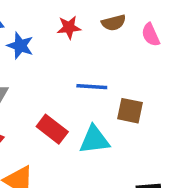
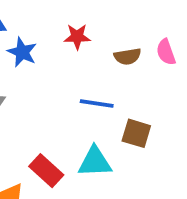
brown semicircle: (114, 23) -> (128, 56), moved
red rectangle: (52, 129) -> (46, 171), moved

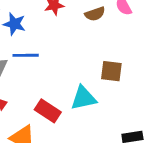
blue line: (97, 104) -> (26, 55), moved

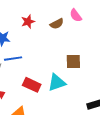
red rectangle: (48, 111) -> (32, 85), moved

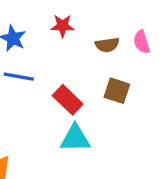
brown square: (73, 61) -> (117, 91), moved
red rectangle: (32, 85) -> (68, 100), moved

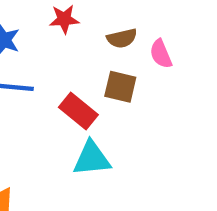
pink semicircle: (142, 42) -> (161, 54), moved
brown square: (117, 91) -> (120, 87), moved

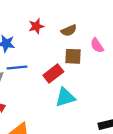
pink semicircle: (161, 54) -> (97, 45), moved
red rectangle: (78, 111) -> (53, 73), turned -66

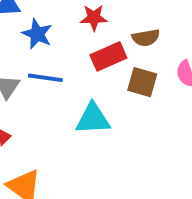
red rectangle: (53, 73) -> (108, 56), moved
cyan triangle: (65, 97) -> (93, 119), moved

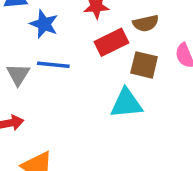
cyan triangle: (93, 119) -> (126, 103), moved

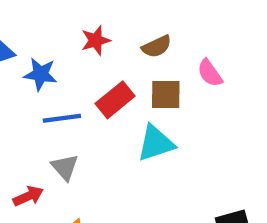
red rectangle: (111, 42) -> (115, 100), moved
gray triangle: (18, 75) -> (65, 167), moved

